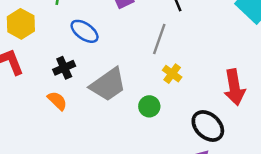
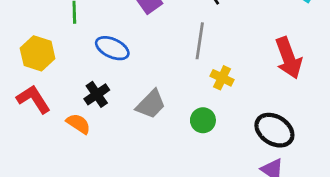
gray trapezoid: (108, 85) -> (151, 104), size x0.7
red arrow: (234, 87) -> (289, 58), moved
orange semicircle: (57, 101) -> (78, 124), moved

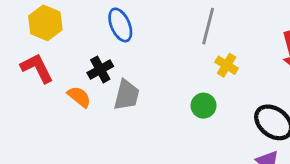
blue ellipse: (112, 48) -> (120, 25), turned 36
gray trapezoid: (151, 104) -> (127, 95), moved, turned -36

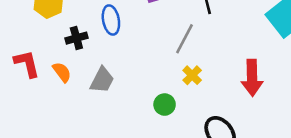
red L-shape: (37, 68) -> (27, 64), moved
black cross: (100, 69) -> (76, 38), moved

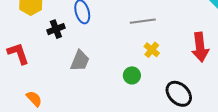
gray line: (184, 39) -> (143, 21), turned 60
orange semicircle: (62, 72) -> (34, 99), moved

